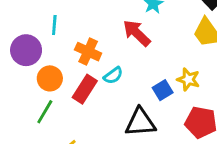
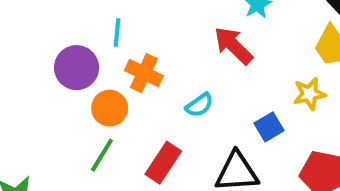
orange cross: (88, 52) -> (144, 73), moved
yellow star: (188, 79) -> (309, 94), moved, turned -30
red rectangle: (85, 89) -> (163, 163), moved

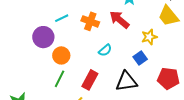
cyan line: (117, 33) -> (62, 18), turned 64
orange cross: (144, 73) -> (90, 21), moved
yellow star: (309, 94) -> (149, 37), moved

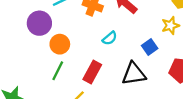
yellow star: (149, 37) -> (170, 25), moved

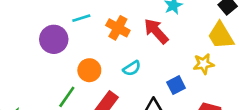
orange circle: (60, 44) -> (89, 70), moved

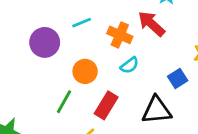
cyan line: (81, 18) -> (82, 23), moved
orange cross: (118, 28) -> (120, 35), moved

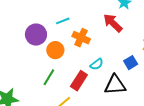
orange cross: (120, 35) -> (81, 38), moved
cyan semicircle: (130, 65) -> (97, 64), moved
orange circle: (85, 71) -> (55, 50), moved

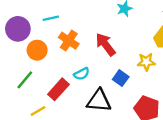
red arrow: (113, 23) -> (106, 45), moved
blue square: (131, 63) -> (121, 78), turned -32

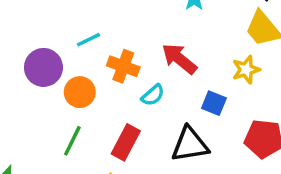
cyan semicircle: (82, 74) -> (153, 95), moved

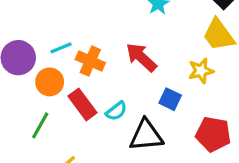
cyan line: (89, 40) -> (61, 48), moved
cyan semicircle: (153, 95) -> (116, 111), moved
red rectangle: (126, 142) -> (83, 104), moved, turned -68

